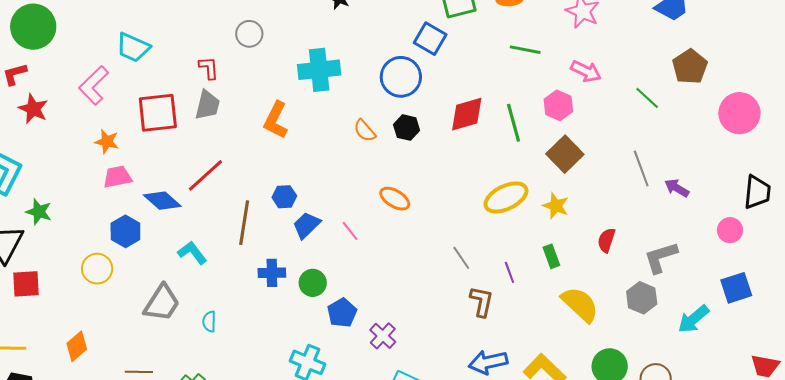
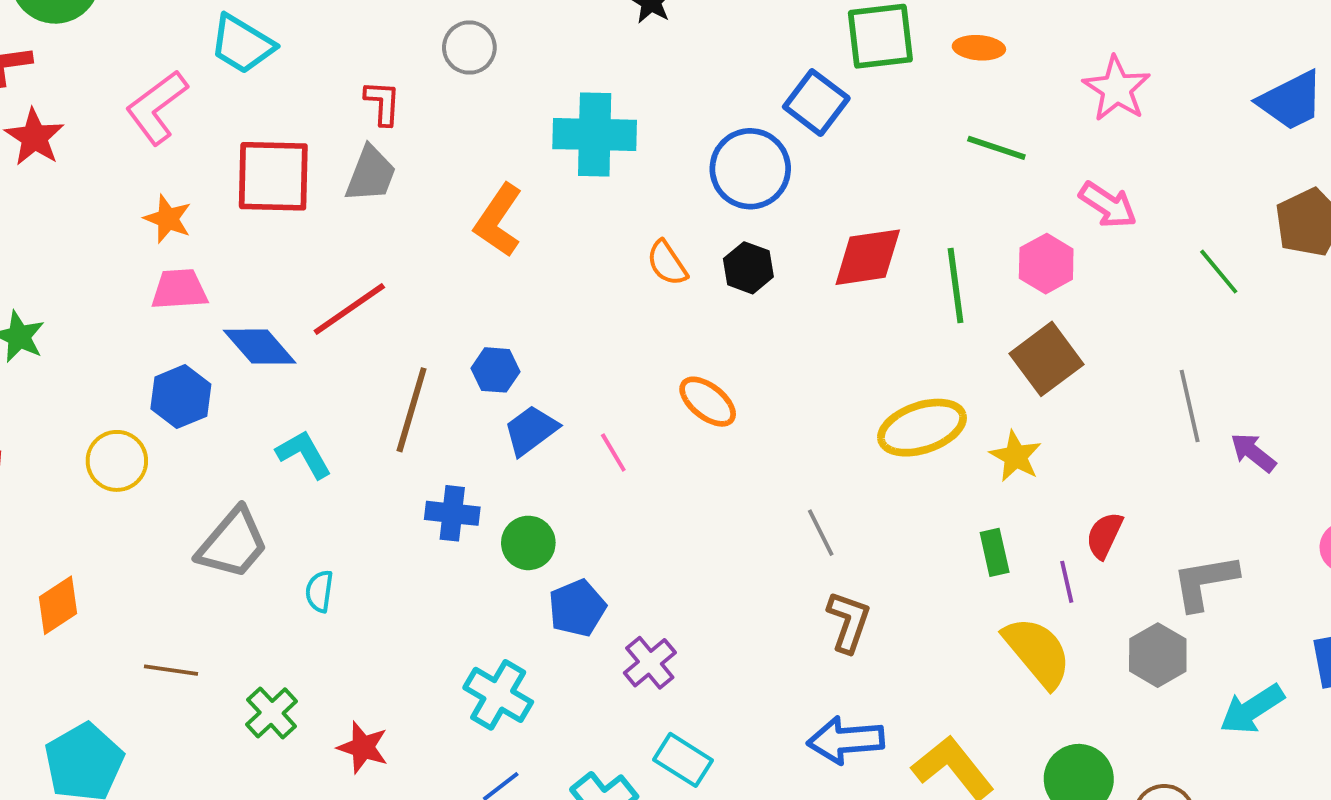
purple line: (509, 272) -> (1067, 582), moved

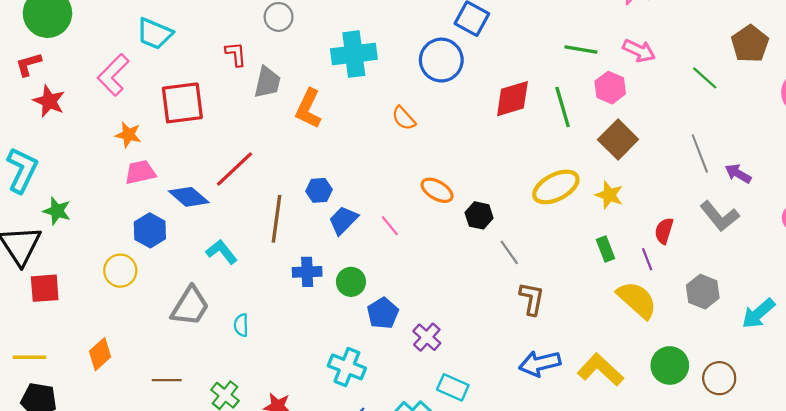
green line: (996, 148) -> (581, 49), moved
gray trapezoid: (371, 174) -> (267, 82), moved
black hexagon: (748, 268) -> (479, 215), moved
gray L-shape: (1205, 582) -> (719, 216), moved, turned -111

